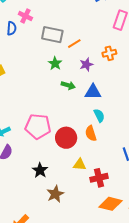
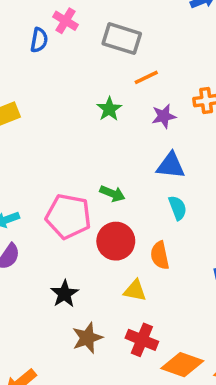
gray rectangle: (52, 35) -> (122, 39), moved
green arrow: (68, 85) -> (112, 194), moved
orange semicircle: (91, 133) -> (160, 255), moved
red cross: (99, 178) -> (142, 340), moved, turned 30

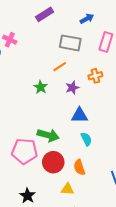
gray rectangle: (122, 39) -> (70, 43), moved
green arrow: (112, 194) -> (48, 135), size x1.5

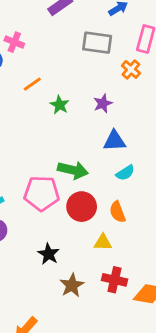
orange line: (60, 67) -> (32, 84), moved
orange cross: (95, 76) -> (131, 69), moved, turned -32
cyan semicircle: (86, 139) -> (125, 173), turned 88

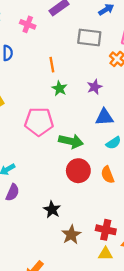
pink cross: (14, 42) -> (28, 24), moved
orange line: (32, 84) -> (52, 65), moved, turned -64
pink pentagon: (42, 193) -> (39, 122), moved
yellow triangle: (103, 242) -> (105, 254), moved

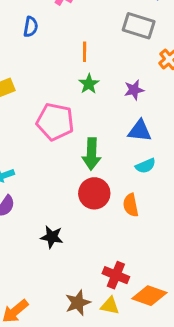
green arrow: (71, 141) -> (91, 154), turned 70
black star: (52, 210) -> (52, 237), turned -30
brown star: (71, 235) -> (78, 303), moved

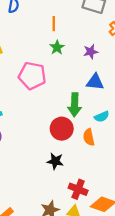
green arrow: (91, 154) -> (75, 105), moved
cyan semicircle: (145, 166) -> (102, 117), moved
black star: (52, 237) -> (55, 161), moved

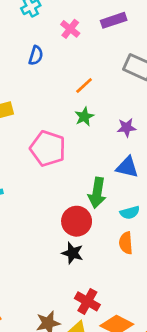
orange line: (54, 24) -> (84, 86), turned 40
orange semicircle: (89, 137) -> (126, 243), moved
black star: (55, 161) -> (72, 253), moved

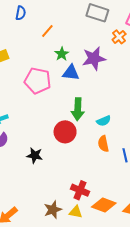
orange line: (84, 86) -> (47, 31), moved
purple star: (127, 128) -> (94, 58), size x1.6
blue triangle: (127, 167) -> (71, 73), moved
black star: (72, 253) -> (35, 155), moved

